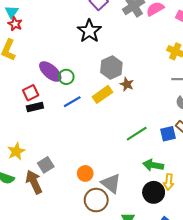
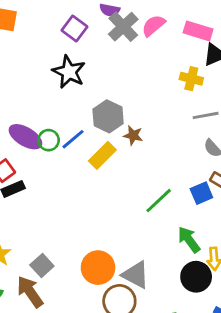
blue line: (72, 102) -> (73, 139), moved
green arrow: (153, 165) -> (189, 240), turned 54
orange circle: (85, 173) -> (98, 268), size x1.5

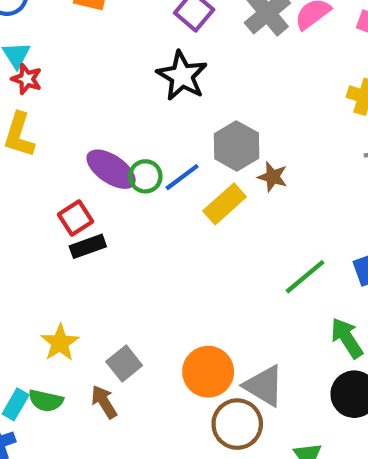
brown arrow: (30, 292) -> (104, 402), size x0.7

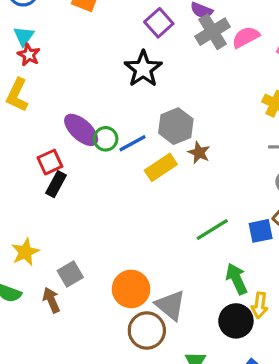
black rectangle: (88, 246) -> (56, 184), turned -50

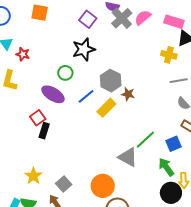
red star: (29, 55) -> (23, 54), moved
black star: (143, 69) -> (84, 49), turned 30
green circle: (106, 139) -> (65, 73), moved
blue square: (261, 231) -> (173, 144), moved
gray triangle: (170, 305) -> (128, 157), moved

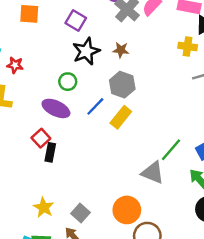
purple square: (88, 19) -> (76, 20), moved
brown star: (128, 94) -> (121, 50), moved

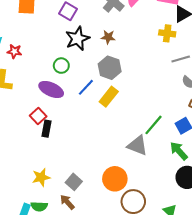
yellow star: (44, 207) -> (41, 177), turned 30

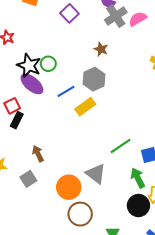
black star: (77, 39) -> (29, 66), moved, turned 30
gray triangle: (137, 146) -> (96, 174), moved
brown arrow: (67, 202) -> (38, 154), moved

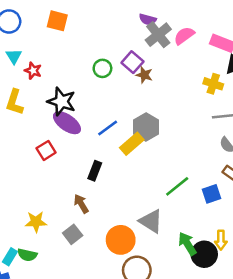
purple square: (69, 13) -> (132, 62), moved
green circle: (48, 64) -> (102, 68), moved
gray hexagon: (94, 79) -> (146, 127), moved
black rectangle: (17, 120) -> (95, 171), moved
green arrow: (138, 178) -> (187, 244), moved

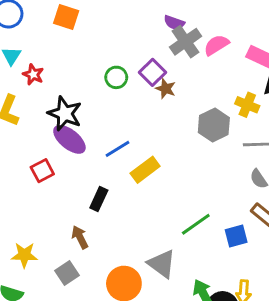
gray hexagon: (146, 127) -> (214, 125), moved

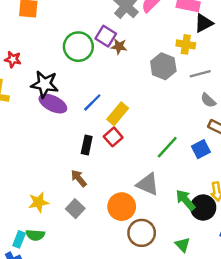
green circle: (116, 77) -> (78, 47), size x1.6
red square: (42, 171) -> (113, 137), moved

